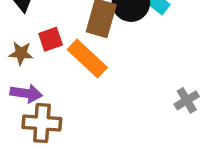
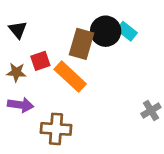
brown cross: (42, 123) -> (56, 129), moved

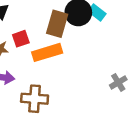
orange rectangle: (70, 77) -> (47, 52), turned -60

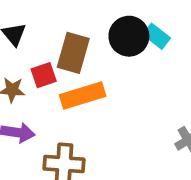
brown rectangle: (57, 24) -> (73, 53), moved

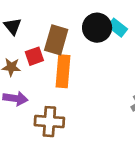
orange rectangle: (83, 95) -> (63, 71), turned -68

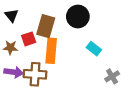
cyan rectangle: (117, 28) -> (94, 49), moved
brown cross: (49, 122) -> (35, 74), moved

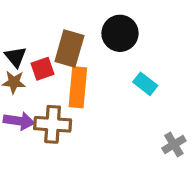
black triangle: (12, 15) -> (16, 57), moved
gray cross: (112, 76) -> (174, 145), moved

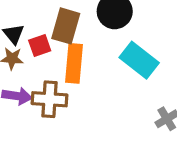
cyan rectangle: (145, 84) -> (139, 60), size x1.6

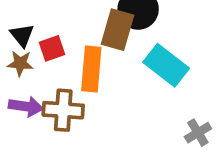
brown rectangle: (66, 26) -> (117, 30), moved

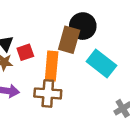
brown cross: (63, 110) -> (48, 93), moved

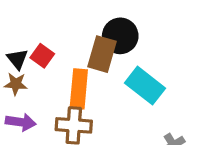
red square: (25, 52) -> (42, 56), moved, turned -35

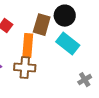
black circle: (120, 36) -> (65, 16), moved

